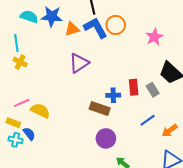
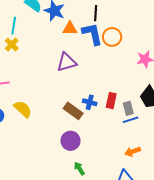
yellow semicircle: (40, 111) -> (23, 109), moved
blue line: (148, 120) -> (130, 120), moved

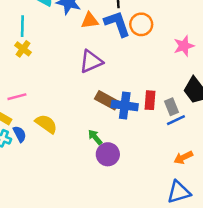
blue cross: (90, 102) -> (125, 106), size x1.5
brown rectangle: (73, 111) -> (107, 100), moved
green arrow: (79, 168) -> (95, 137), moved

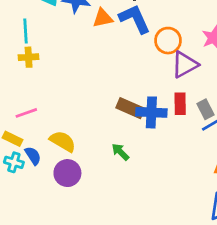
orange circle: (141, 24) -> (168, 41), moved
yellow cross: (23, 49) -> (29, 57), turned -35
purple triangle: (91, 61) -> (185, 65), moved
purple circle: (108, 154) -> (67, 173), moved

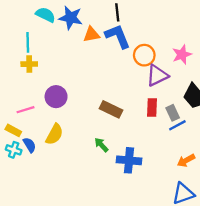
blue cross: (151, 112) -> (129, 160), moved
yellow semicircle: (63, 141) -> (54, 134), turned 85
purple circle: (67, 173) -> (56, 97), moved

